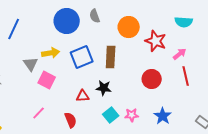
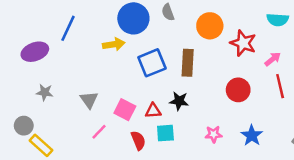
yellow arrow: (51, 53) -> (114, 44), moved
gray triangle: (31, 64) -> (89, 100), moved
pink square: (47, 80) -> (125, 110), moved
cyan square: (111, 115) -> (165, 133), moved, turned 35

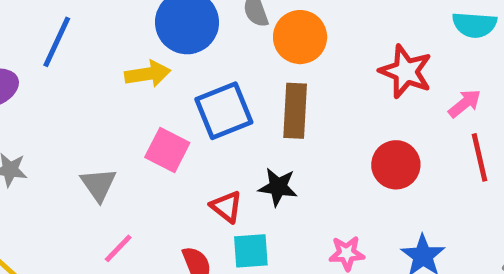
orange circle: (210, 26) -> (300, 37), moved
pink square: (125, 110) -> (167, 150), moved
red triangle: (153, 111) -> (226, 207), turned 42

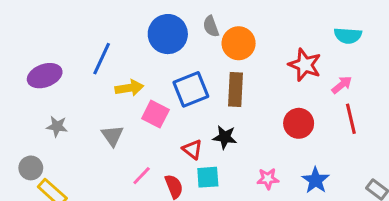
blue line: (57, 42) -> (102, 59), moved
yellow arrow: (148, 74) -> (129, 88), moved
pink line: (118, 248) -> (142, 176), moved

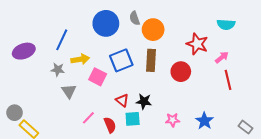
red circle: (299, 123) -> (181, 72), moved
gray star: (57, 126) -> (58, 70), moved
black star: (225, 137) -> (144, 101), moved

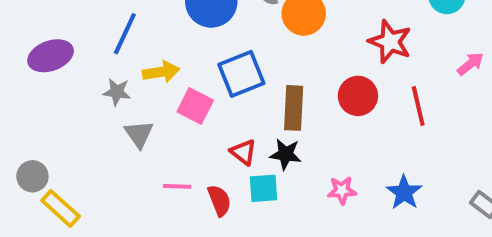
pink arrow: (222, 57) -> (470, 64), moved
brown rectangle: (151, 60) -> (294, 108), moved
red line: (228, 80) -> (418, 106), moved
pink line: (88, 118) -> (177, 186), turned 48

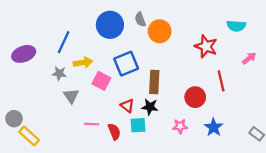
red circle: (358, 96) -> (195, 97), moved

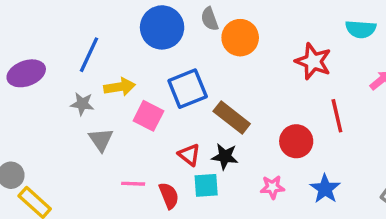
brown rectangle: (154, 82) -> (232, 117), turned -55

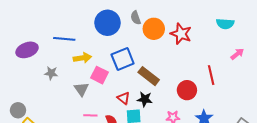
blue line: (89, 55) -> (64, 39), turned 70
red star: (313, 61) -> (181, 34), moved
gray star: (82, 104) -> (51, 73), moved
gray triangle: (101, 140) -> (81, 89), moved

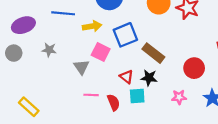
yellow arrow: (82, 58) -> (92, 26), moved
gray circle: (18, 110) -> (14, 53), moved

